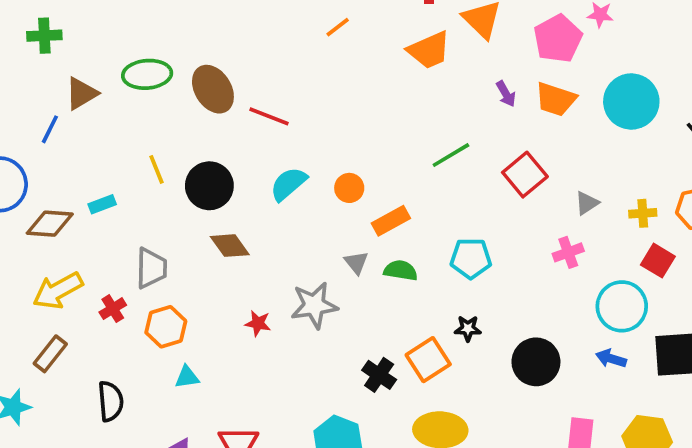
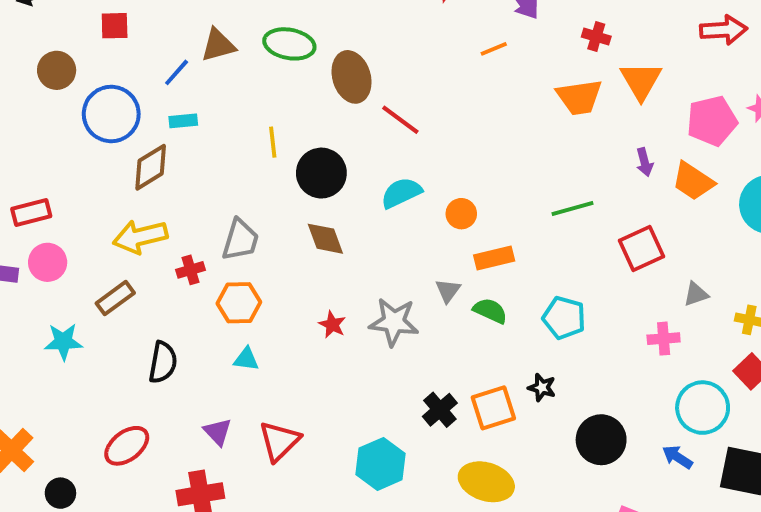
cyan rectangle: (102, 204) -> (183, 121), moved
brown diamond: (50, 224) -> (151, 167), turned -51

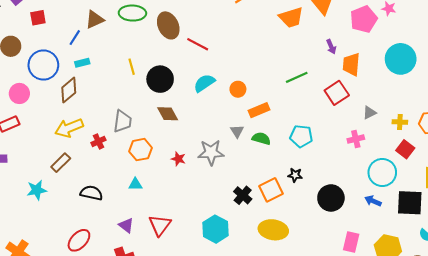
orange trapezoid: (693, 181) -> (351, 64), moved, turned 70
pink circle: (48, 262) -> (19, 93), moved
orange hexagon: (239, 303) -> (141, 150), moved
black semicircle: (163, 362) -> (91, 193), turned -80

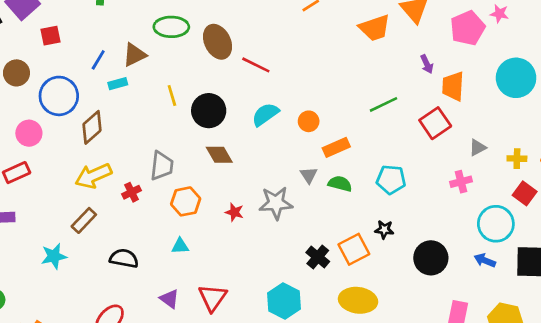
brown triangle: (95, 20) -> (134, 55), moved
cyan rectangle: (82, 63) -> (118, 84), moved

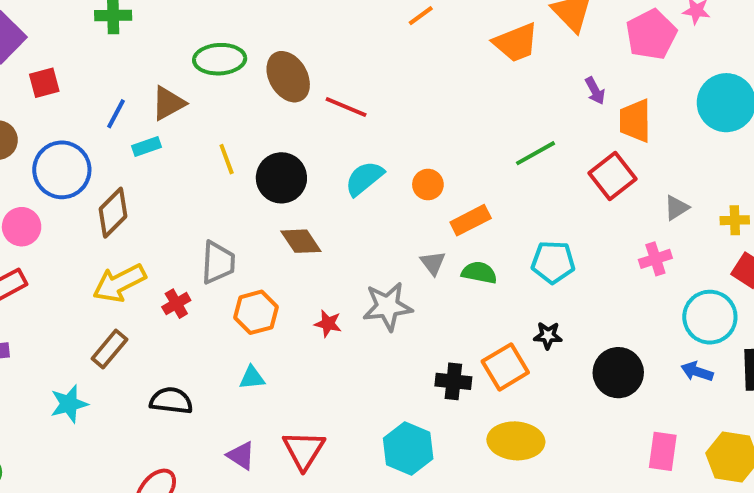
black cross: (318, 257) -> (453, 381), turned -30

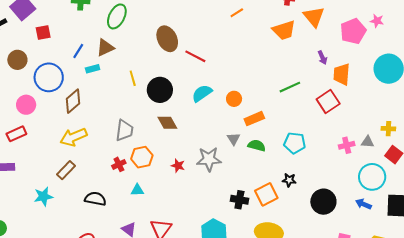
green ellipse: (220, 59) -> (117, 16), moved, turned -65
gray triangle: (676, 208) -> (368, 142), moved, turned 32
red cross: (176, 304) -> (119, 164), moved

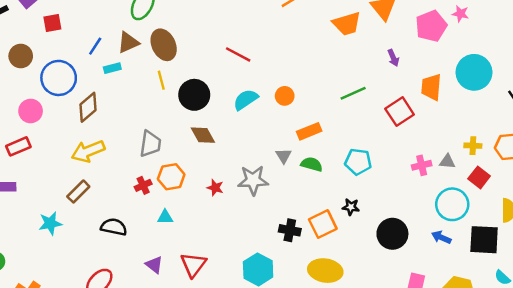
brown ellipse: (167, 39) -> (164, 45), moved
orange trapezoid: (342, 74) -> (431, 87), moved
orange circle: (234, 99) -> (285, 96), moved

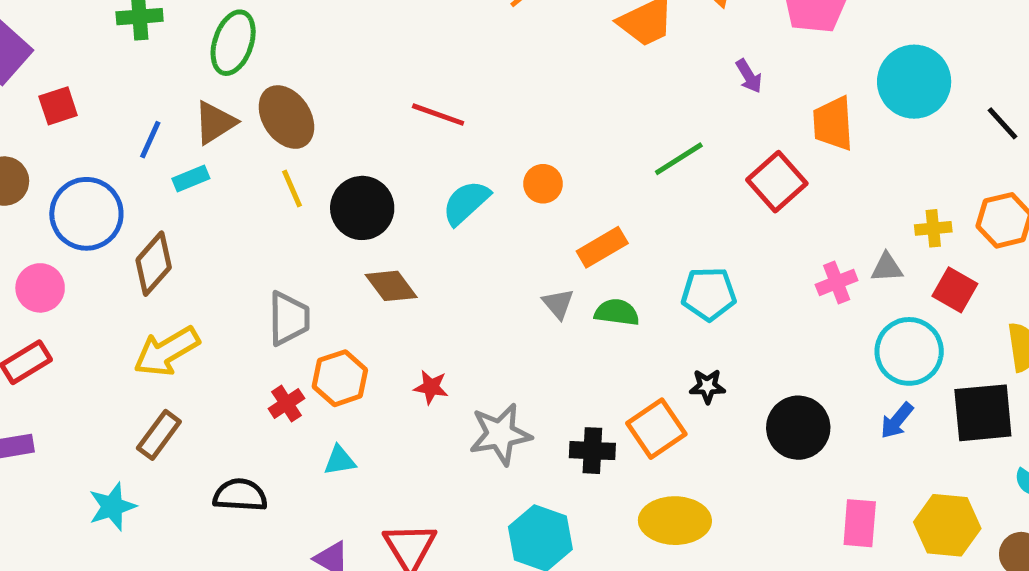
gray star: (253, 180) -> (500, 434), moved
blue arrow: (441, 237) -> (897, 421), turned -66

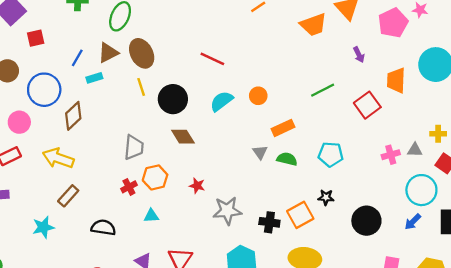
yellow arrow: (167, 351) -> (58, 158), moved, turned 44

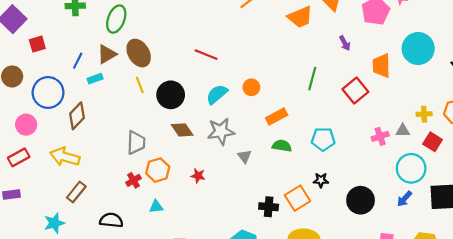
green line: (323, 90) -> (312, 79), turned -45
gray triangle: (260, 152) -> (244, 156), moved
gray star: (227, 211) -> (221, 131), moved

